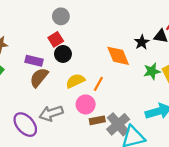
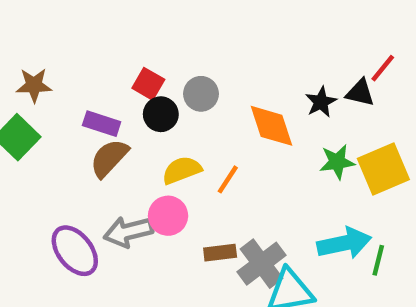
gray circle: (61, 16) -> (201, 94), moved
red square: (56, 39) -> (148, 84), turned -32
pink circle: (86, 104) -> (168, 216), moved

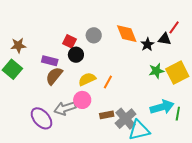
gray circle: (201, 94) -> (94, 35), moved
orange diamond: (271, 126) -> (127, 34), moved

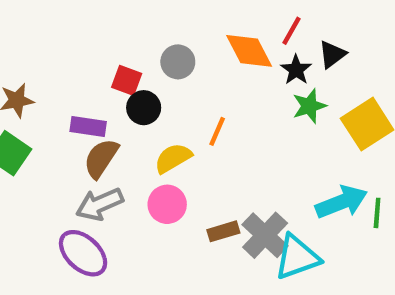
red line: (174, 27) -> (291, 31), moved
black triangle: (165, 39) -> (332, 54), turned -40
green star: (156, 71) -> (309, 106), moved
orange line: (108, 82) -> (217, 131), moved
gray arrow: (65, 108) -> (100, 204), moved

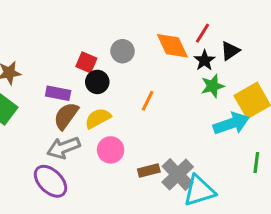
yellow semicircle: (173, 158) -> (98, 118), moved
cyan arrow: (341, 202) -> (231, 124), moved

